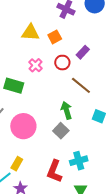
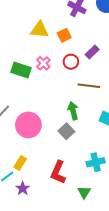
brown line: (81, 85) -> (89, 86), turned -35
green rectangle: (14, 86) -> (21, 70), moved
cyan cross: (79, 161) -> (96, 162), moved

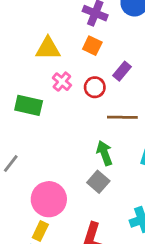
orange square: (64, 35) -> (92, 46), moved, turned -32
pink cross: (43, 63) -> (62, 82), moved
pink circle: (28, 125) -> (49, 199), moved

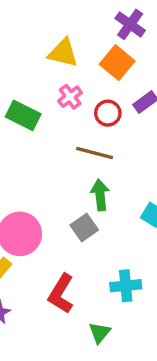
orange square: (92, 46) -> (117, 63), size x1.4
brown line: (122, 117) -> (95, 153), moved

